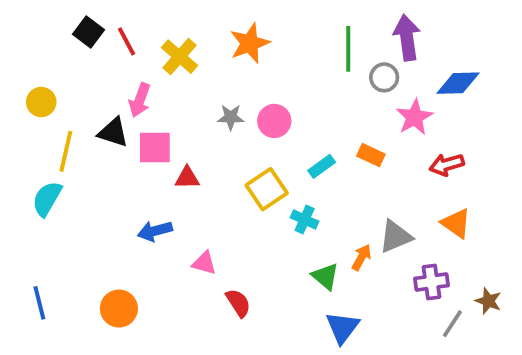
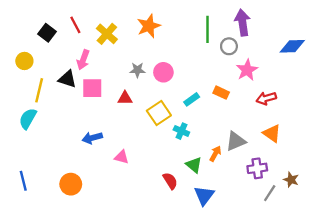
black square: (89, 32) -> (47, 33), moved
blue diamond: (458, 83) -> (292, 46), moved
red triangle: (187, 178) -> (125, 98), moved
red semicircle: (238, 303) -> (170, 181), moved

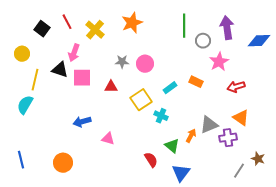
purple arrow: (243, 23) -> (227, 28), moved
purple cross: (257, 168) -> (228, 138), moved

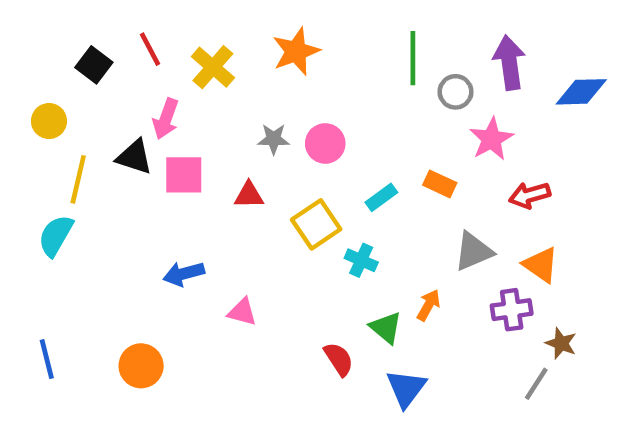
gray triangle: (209, 125) -> (473, 251), moved
brown star: (258, 159) -> (561, 343), moved

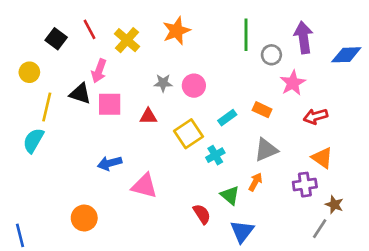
gray triangle: (473, 251) -> (266, 150), moved
cyan cross: (361, 260) -> (215, 155), turned 36
pink triangle: (242, 312) -> (144, 186), size x1.5
blue line: (47, 359) -> (20, 235), moved

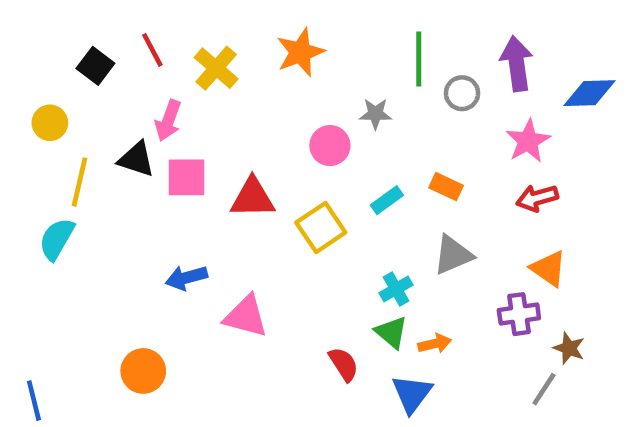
gray star: (163, 83) -> (375, 114), moved
pink star: (293, 83) -> (528, 141), moved
red triangle: (148, 116) -> (253, 198), size x1.5
cyan cross: (215, 155) -> (396, 289), moved
orange arrow: (255, 182) -> (435, 344), moved, turned 48

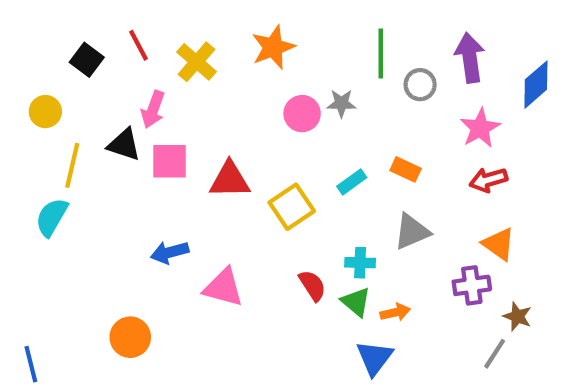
blue diamond: (590, 93) -> (536, 85), turned -39
pink circle: (330, 146) -> (302, 114), moved
cyan cross: (396, 289) -> (360, 263), turned 32
red semicircle: (344, 364) -> (312, 285), moved

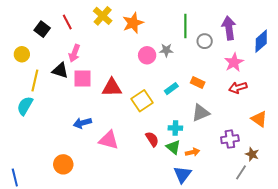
yellow cross: (196, 62) -> (103, 16), moved
orange triangle: (499, 244) -> (259, 119), moved

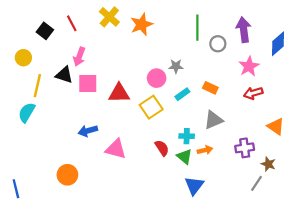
gray star: (166, 50) -> (176, 66), moved
pink circle: (147, 55) -> (157, 78), moved
orange arrow: (193, 152) -> (205, 150), moved

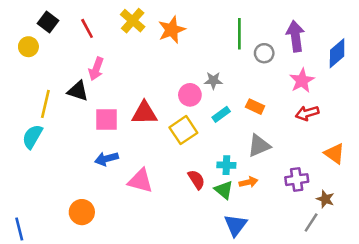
black square: (45, 31) -> (48, 22), moved
yellow circle: (23, 58) -> (28, 47), moved
pink square: (88, 83) -> (107, 120), moved

